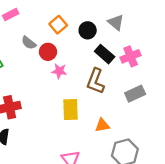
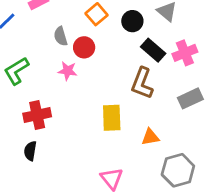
gray semicircle: (29, 43) -> (61, 36), turned 35
pink star: (59, 71) -> (68, 71), moved

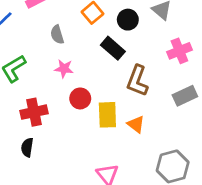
red circle: (84, 47) -> (80, 98), moved
black rectangle: (153, 50) -> (113, 48), moved
orange triangle: (150, 137) -> (136, 124), moved, turned 48

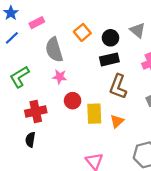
gray semicircle: (57, 35) -> (54, 50), size x1.6
black rectangle: (113, 48) -> (109, 59), moved, turned -54
orange triangle: (136, 124) -> (117, 121), turned 40

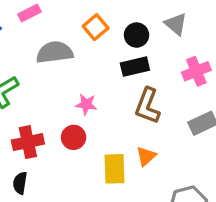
gray semicircle: (54, 50) -> (55, 52), turned 100
pink star: (60, 77) -> (86, 104), moved
red circle: (73, 101) -> (74, 137), moved
yellow rectangle: (94, 114) -> (114, 169), moved

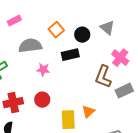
black rectangle: (135, 67) -> (70, 55), moved
pink cross: (196, 71) -> (120, 58), turned -30
pink star: (86, 104) -> (43, 70), moved
brown L-shape: (148, 106) -> (103, 77), moved

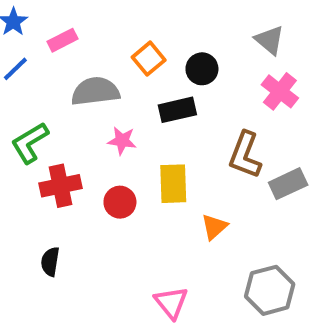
gray triangle: (107, 28) -> (270, 40), moved
pink cross: (120, 58) -> (280, 91), moved
red cross: (13, 103) -> (60, 186), moved
yellow rectangle: (68, 120) -> (173, 184), moved

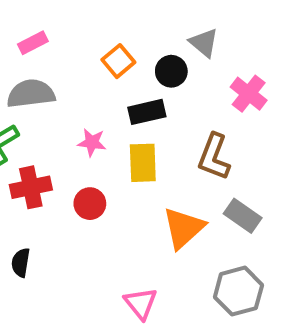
gray triangle: (270, 40) -> (204, 43), moved
gray semicircle: (95, 91) -> (31, 94), moved
yellow rectangle: (173, 184) -> (143, 163), moved
gray rectangle: (288, 184) -> (243, 216), moved, turned 60
orange triangle: (214, 227) -> (184, 228), size x1.6

